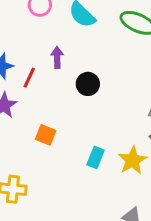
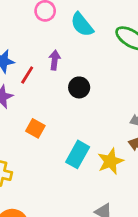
cyan rectangle: (96, 157) -> (78, 154), size x1.4

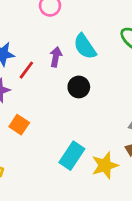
cyan semicircle: (82, 25) -> (85, 46), moved
orange square: (35, 128) -> (19, 125), moved

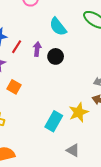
purple arrow: (56, 57) -> (37, 49), moved
cyan rectangle: (72, 156) -> (54, 121), moved

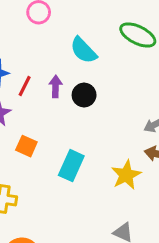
cyan rectangle: (54, 121) -> (71, 166), moved

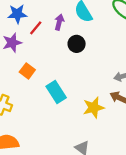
purple arrow: (56, 87) -> (59, 22), moved
cyan rectangle: (71, 166) -> (56, 92), turned -70

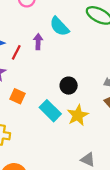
black circle: (77, 44) -> (69, 86), moved
yellow star: (94, 108) -> (78, 115), moved

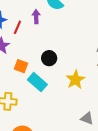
black circle: (69, 86) -> (49, 58), moved
cyan rectangle: (50, 111) -> (37, 82), moved

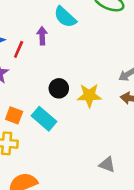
orange square: (21, 66) -> (14, 115), moved
yellow star: (75, 80) -> (89, 95), moved, turned 30

